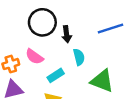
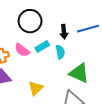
black arrow: (67, 34) -> (64, 32), moved
cyan rectangle: (56, 75) -> (42, 46), moved

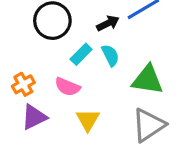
black arrow: (64, 32) -> (108, 23), turned -96
pink semicircle: (22, 50) -> (67, 87), moved

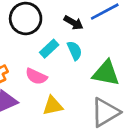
black arrow: (108, 23) -> (74, 23), turned 54
yellow triangle: (88, 120) -> (53, 106), turned 45

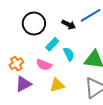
cyan semicircle: (75, 51) -> (69, 54), moved

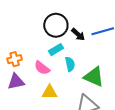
black circle: (34, 24) -> (56, 25), moved

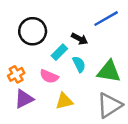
black circle: (56, 25) -> (33, 31), moved
black arrow: (78, 34) -> (80, 39), moved

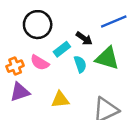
green triangle: (109, 71) -> (107, 58), moved
pink semicircle: (49, 76) -> (40, 63), moved

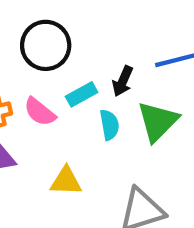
black arrow: (84, 38) -> (123, 81), turned 70
green triangle: (107, 58) -> (158, 121), turned 50

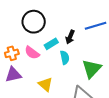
green triangle: (158, 121) -> (92, 69), moved
yellow triangle: (66, 181) -> (45, 84), turned 42

